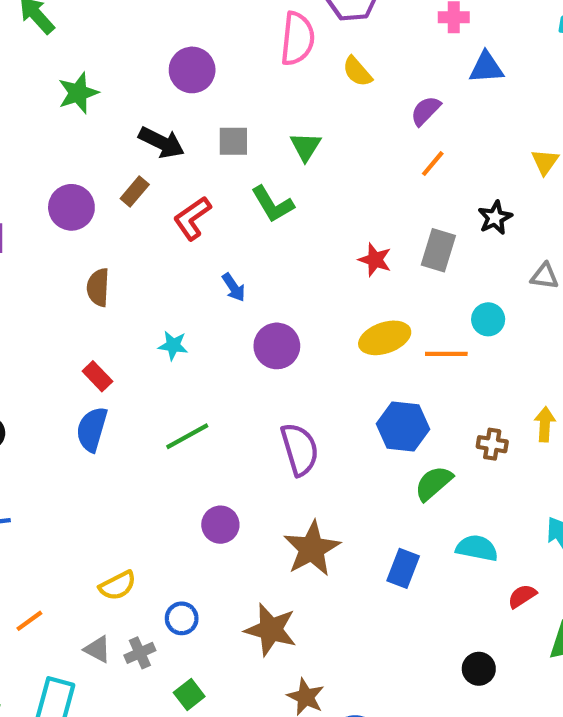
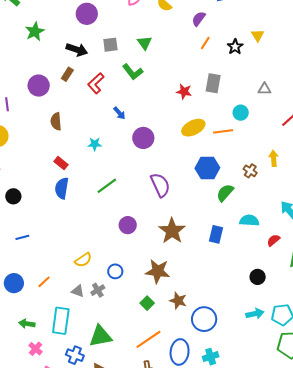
black star: (495, 218) -> (235, 47), moved
brown cross: (492, 444) -> (250, 171), turned 32
green square: (189, 694) -> (147, 303), moved

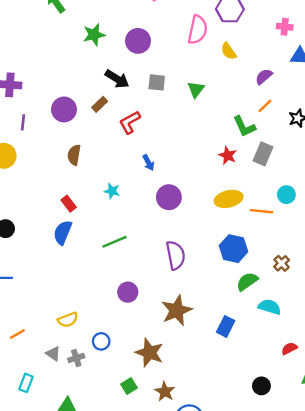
green star: (35, 31) -> (94, 35), moved
green L-shape: (133, 72) -> (244, 126), moved
cyan semicircle: (249, 221) -> (270, 307), moved
cyan rectangle: (61, 321) -> (26, 383), size x0.6

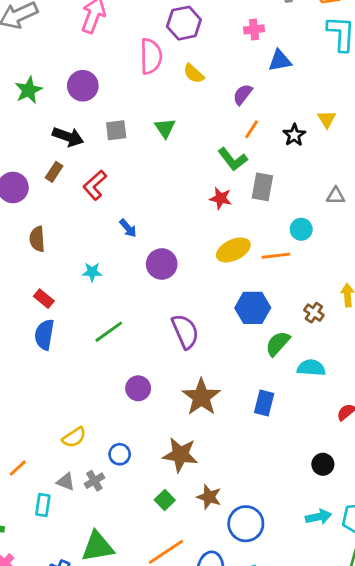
cyan rectangle: (26, 383) -> (43, 505), moved

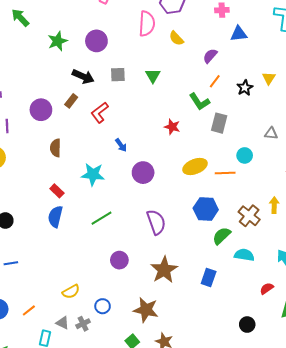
red star: (221, 198) -> (172, 127), moved
cyan star: (92, 272) -> (93, 174), size x1.6
brown cross: (314, 313) -> (249, 216), size x1.5

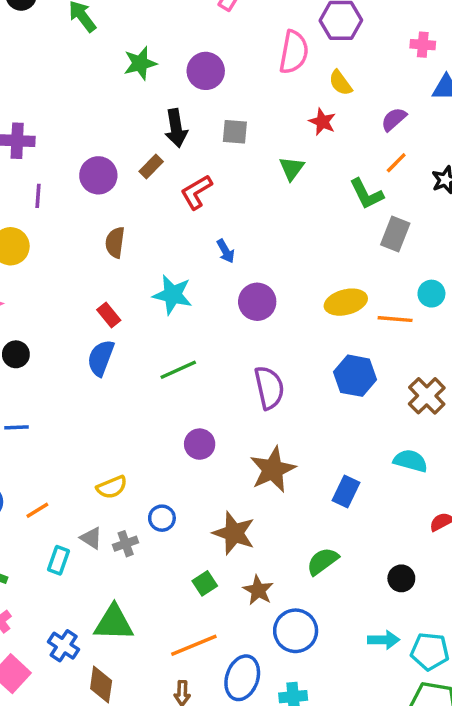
green triangle: (153, 76) -> (292, 168), moved
black arrow: (83, 77) -> (176, 128), turned 50
red star: (172, 127) -> (322, 122), moved
green semicircle: (222, 236) -> (323, 561), moved

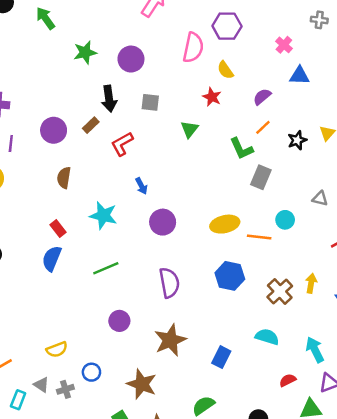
pink cross: (423, 45) -> (284, 45), turned 35

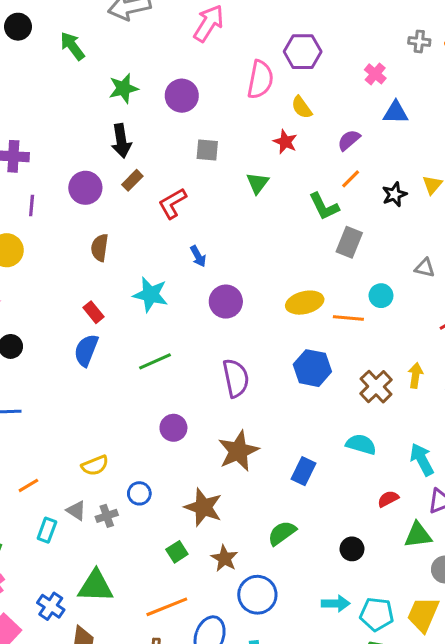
black arrow: (109, 99) -> (121, 141), moved

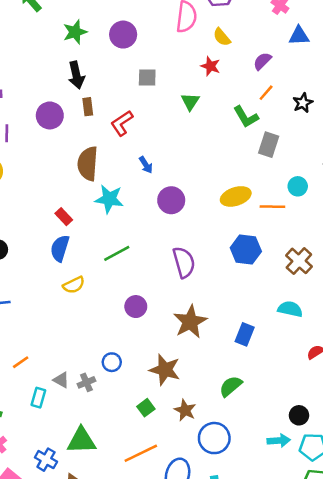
brown rectangle: (132, 180) -> (88, 107), turned -48
brown semicircle: (100, 248) -> (88, 164), moved, size x1.5
yellow semicircle: (95, 465) -> (74, 285), moved
black circle: (352, 549) -> (299, 415), moved

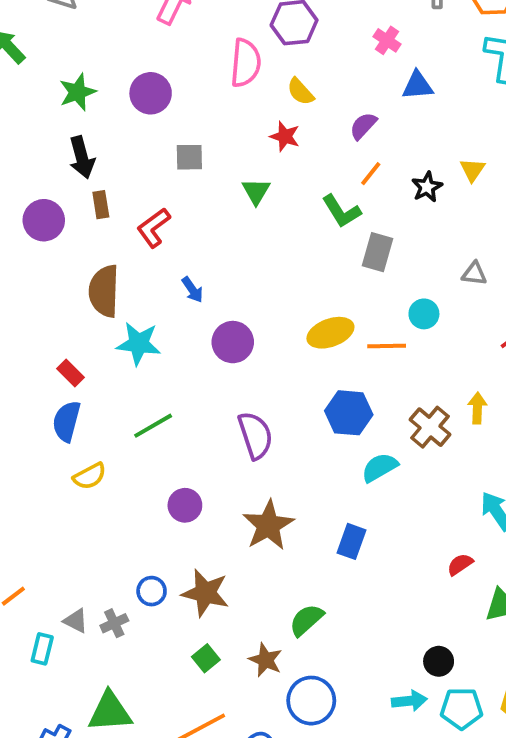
cyan semicircle: (290, 309) -> (380, 467), moved, turned -40
brown star: (165, 370) -> (205, 593), moved
green semicircle: (231, 386) -> (306, 620), moved

